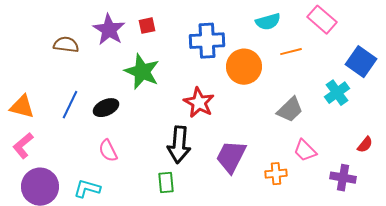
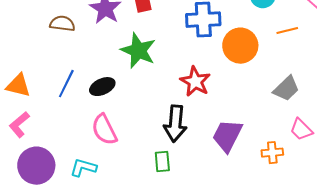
pink semicircle: (108, 151) -> (104, 130), size x1.4

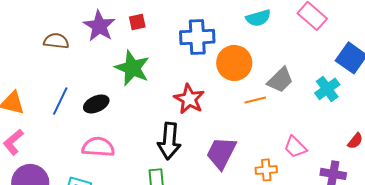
orange line: (287, 31) -> (255, 100), moved
gray trapezoid: (286, 89) -> (280, 80), moved
pink semicircle: (104, 130) -> (98, 147), turned 120

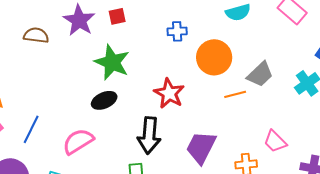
blue cross: (197, 37) -> (177, 31), size x0.6
blue line: (60, 101) -> (31, 129), moved
black ellipse: (96, 104) -> (104, 100), moved
pink semicircle: (98, 147) -> (78, 141), turned -36

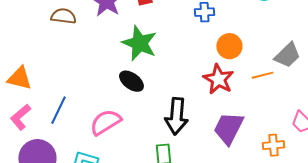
orange circle: (214, 57) -> (229, 46), moved, size x0.7
red star: (169, 93) -> (218, 79), moved
black ellipse: (104, 100) -> (131, 81), turned 60

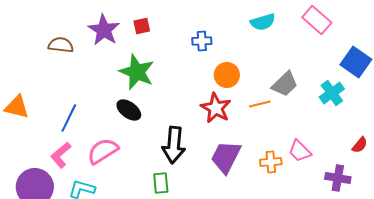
blue line: (58, 110) -> (69, 118), moved
pink L-shape: (20, 117) -> (61, 155), moved
orange cross: (273, 145) -> (271, 162), moved

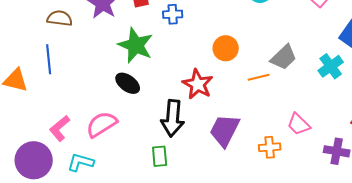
blue cross: (202, 41) -> (173, 14), moved
red star: (216, 108) -> (198, 84), moved
blue line: (69, 118) -> (49, 59), moved, turned -32
orange cross: (271, 162) -> (270, 147), moved

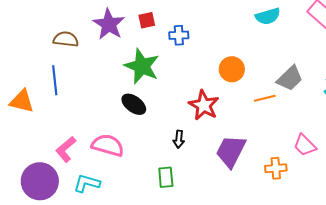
black arrow: (173, 118) -> (179, 139), size x0.5
pink semicircle: (102, 124) -> (108, 145), turned 48

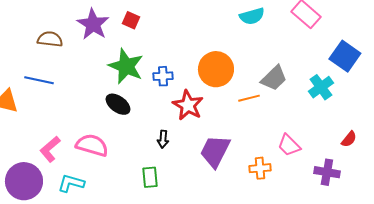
red square: (147, 20) -> (131, 20), turned 36
blue cross: (179, 35) -> (163, 76), moved
orange circle: (232, 69) -> (216, 69), size x1.4
blue line: (55, 80) -> (39, 80), turned -72

